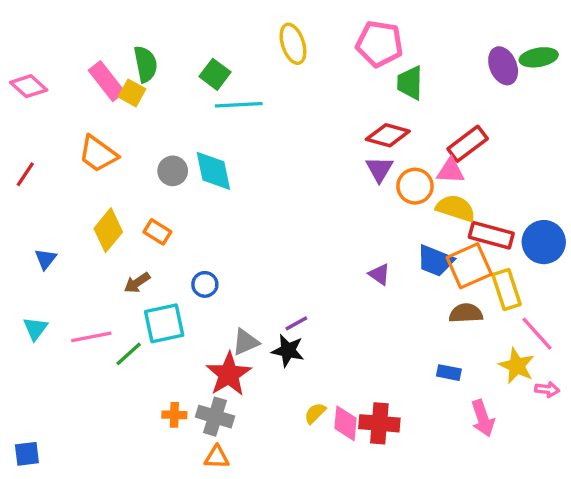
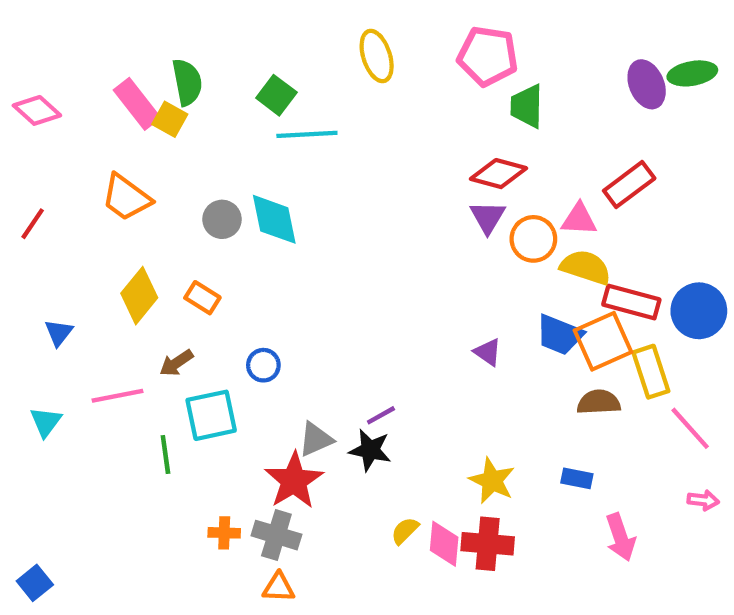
red rectangle: (468, 144) -> (629, 184), moved
pink line: (91, 337) -> (118, 396), moved
green line: (129, 354) -> (165, 454), turned -56
yellow star: (517, 366) -> (492, 481), moved
blue square: (27, 454) -> (35, 583), turned -32

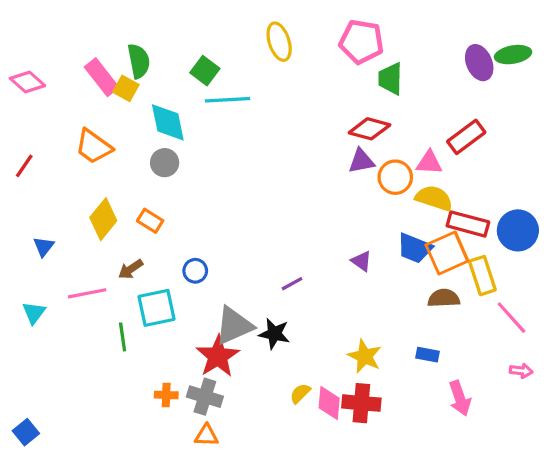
purple triangle: (488, 217) -> (361, 161), turned 48
cyan diamond: (274, 219) -> (168, 122), moved
purple line: (381, 415) -> (292, 284), moved
gray triangle: (316, 439) -> (234, 326), size x1.5

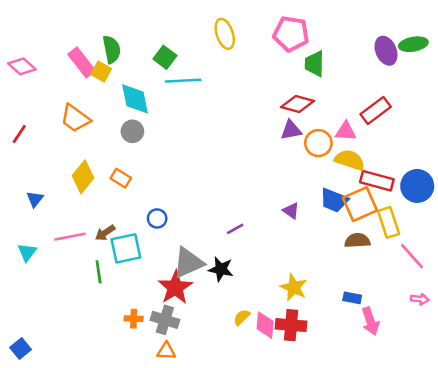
brown arrow: (131, 269) -> (105, 233), moved
blue rectangle: (428, 355) -> (352, 298), moved

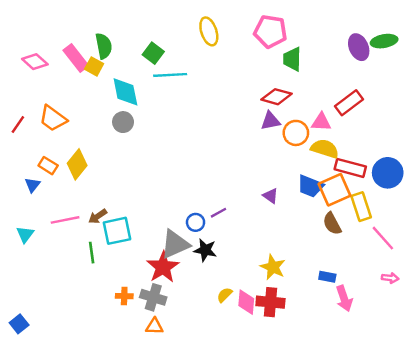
pink diamond: (22, 66) -> (35, 62), moved
orange trapezoid: (75, 118) -> (53, 118), moved
orange rectangle: (121, 178) -> (48, 166), moved
blue circle: (157, 218) -> (196, 222), moved
brown semicircle: (357, 241) -> (332, 224), turned -115

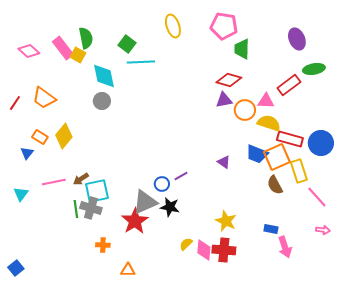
green ellipse: (384, 41) -> (314, 69), moved
gray cross: (153, 297) -> (91, 208), moved

